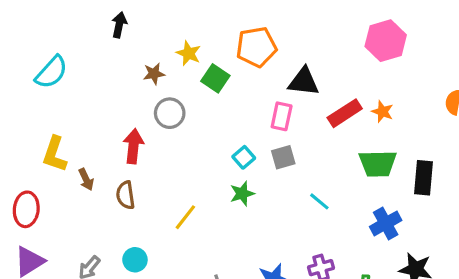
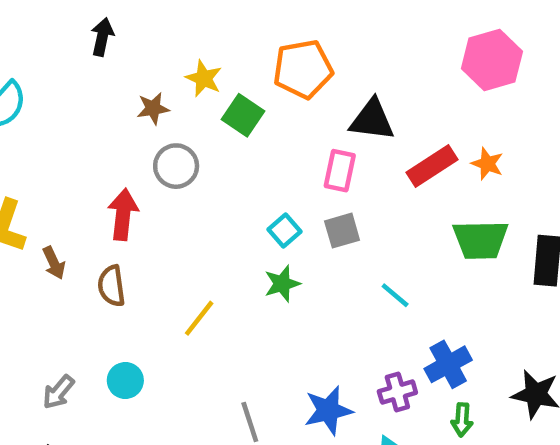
blue cross: (386, 223) -> (448, 364), moved

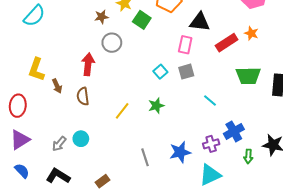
orange star: (487, 164) -> (251, 33), moved
green star: (282, 284) -> (156, 106), moved
cyan circle: (125, 380) -> (81, 139), moved
green arrow: (462, 420) -> (248, 156), moved

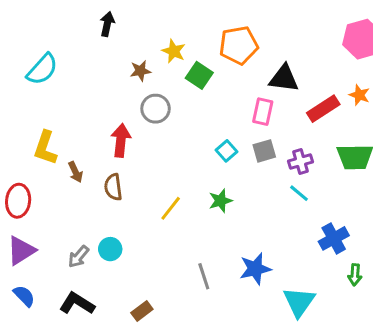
purple cross: (211, 144) -> (301, 161), moved
cyan triangle: (210, 175) -> (299, 302), turned -30

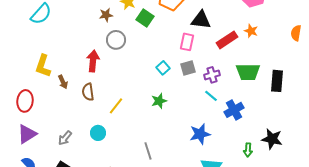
yellow line: (171, 208) -> (116, 106), moved
blue cross: (334, 238) -> (234, 110), moved
cyan circle: (110, 249) -> (98, 133), moved
blue star: (255, 269) -> (200, 134), moved

